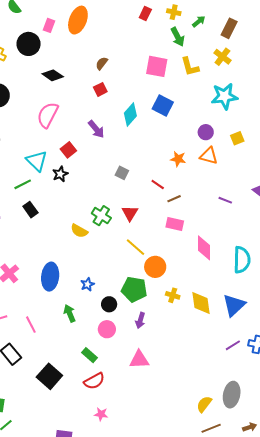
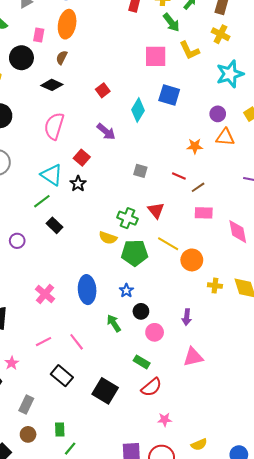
brown semicircle: (102, 63) -> (62, 58), moved
green pentagon: (134, 289) -> (135, 253), moved
black circle: (109, 304) -> (141, 311), moved

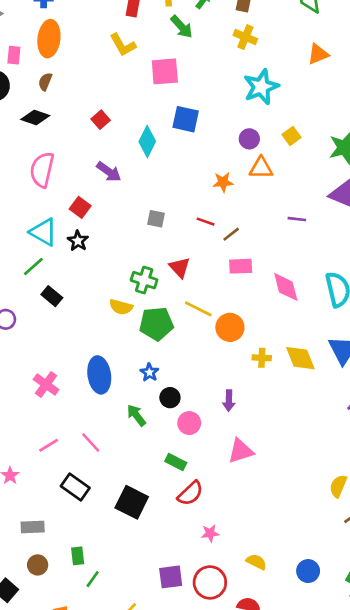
yellow L-shape: (189, 50) -> (123, 45), moved
gray rectangle: (26, 405) -> (33, 527), turned 66
yellow semicircle: (199, 444) -> (256, 562), turned -126

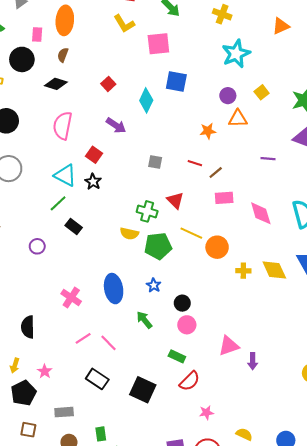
black circle: (170, 398) -> (182, 303), moved
purple arrow: (229, 401) -> (253, 361), moved
pink line: (49, 445) -> (83, 338), moved

